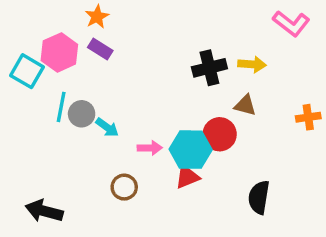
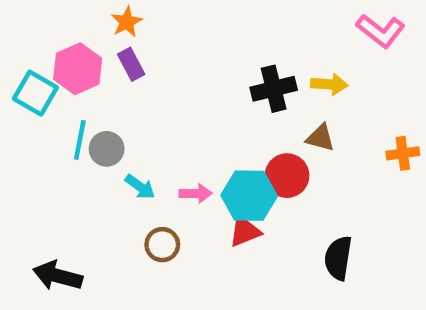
purple rectangle: (100, 49) -> (131, 64), turned 30
cyan arrow: (107, 127) -> (140, 187), moved

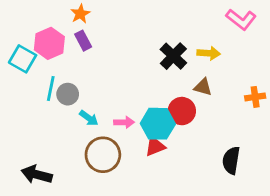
black cross: (274, 89) -> (173, 56), turned -32
brown circle: (162, 245) -> (103, 155), size x1.6
black semicircle: (338, 258) -> (231, 160), moved

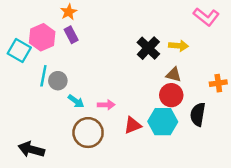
red circle: (182, 111) -> (171, 95), moved
cyan hexagon: (158, 124) -> (163, 122), moved
black semicircle: (231, 160) -> (198, 114), moved

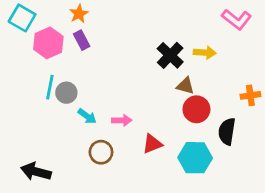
cyan square: (19, 51) -> (22, 18), moved
brown triangle: (174, 75) -> (185, 86), moved
cyan hexagon: (163, 122) -> (195, 158), moved
brown circle: (88, 133) -> (101, 152), size x0.7

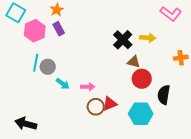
orange cross: (250, 95) -> (181, 58), moved
brown circle: (101, 152) -> (96, 107), moved

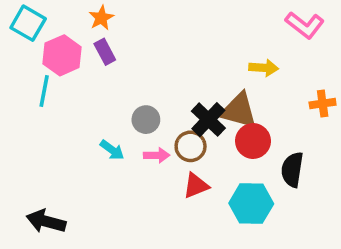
black cross: (123, 40) -> (208, 120), moved
brown triangle: (134, 62) -> (239, 111), size x1.6
cyan line: (36, 63) -> (44, 91), moved
gray circle: (48, 67) -> (146, 120), moved
brown circle: (96, 107) -> (191, 146), moved

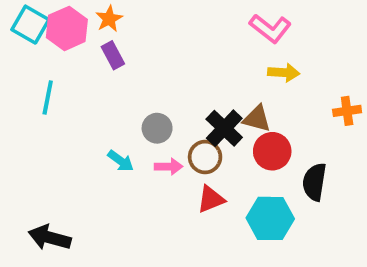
pink L-shape: (305, 25) -> (270, 28), moved
pink hexagon: (62, 55) -> (67, 28), moved
brown triangle: (239, 111) -> (257, 119), size x0.7

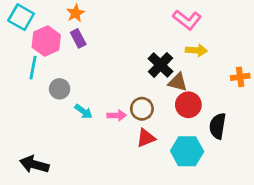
pink hexagon: (67, 28) -> (46, 41), moved
gray circle: (157, 128) -> (60, 89), moved
black cross: (224, 128) -> (160, 65), moved

